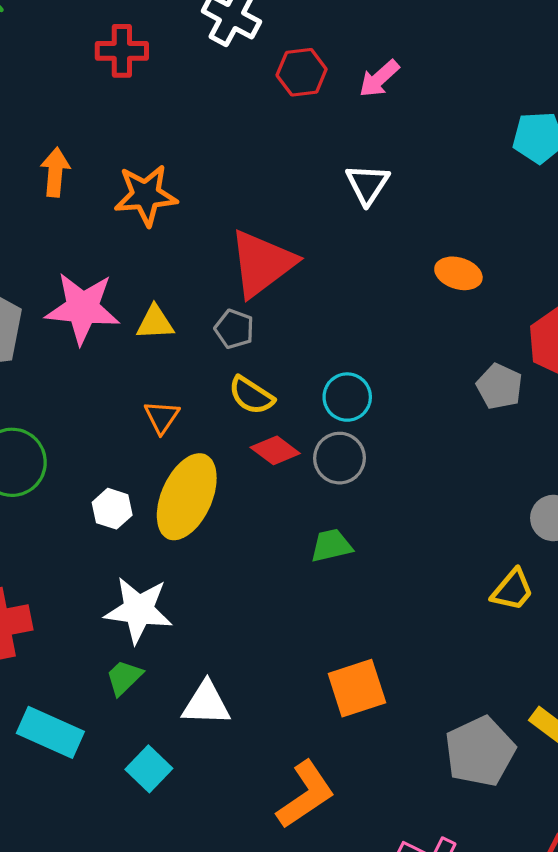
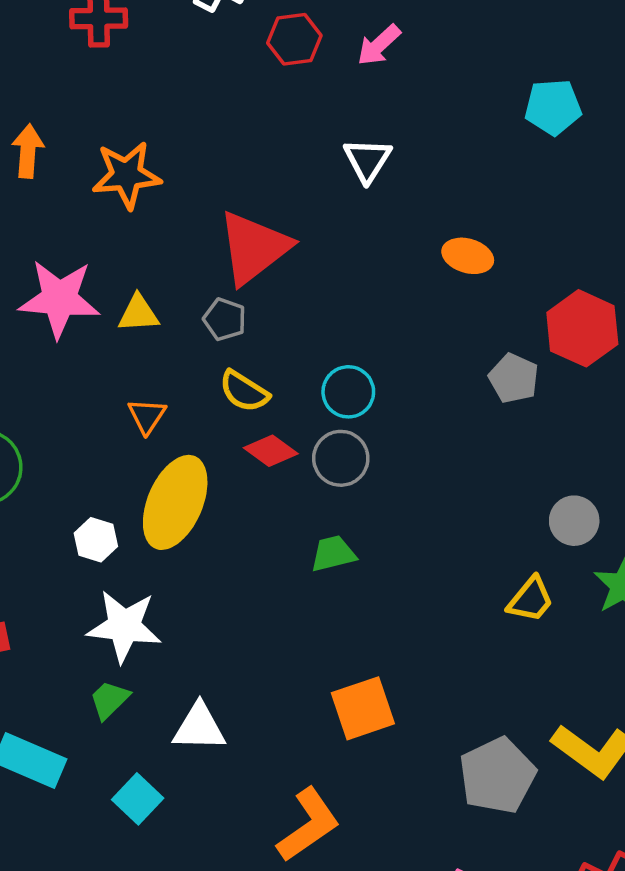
white hexagon: (112, 509) -> (96, 540), moved

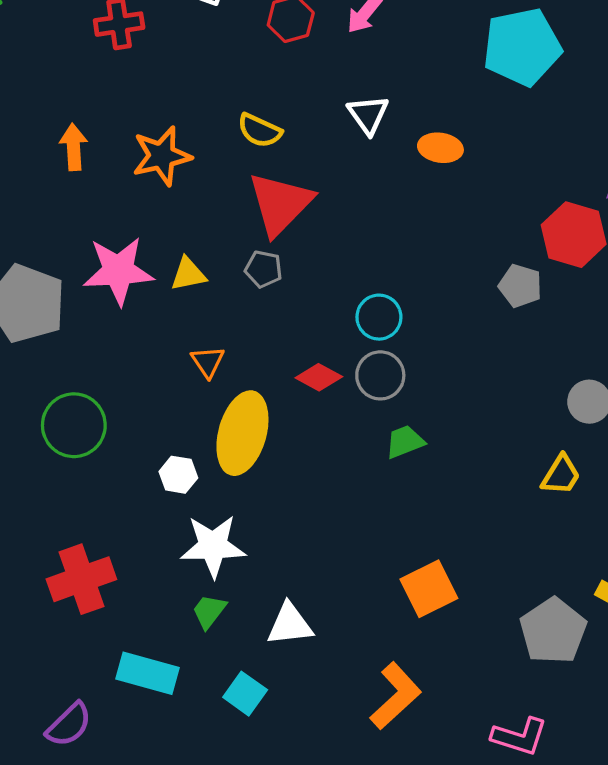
cyan pentagon: (553, 107) -> (522, 47), size x1.6
orange ellipse: (468, 256) -> (440, 148), moved
yellow semicircle: (244, 391) -> (260, 130), moved
green trapezoid: (333, 554) -> (405, 442), moved

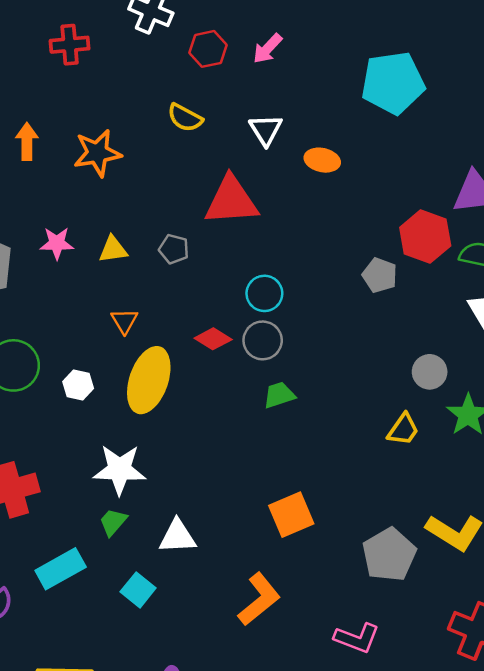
yellow semicircle: (260, 130) -> (185, 118), moved
red triangle: (280, 204) -> (231, 201), moved, turned 38
pink star: (118, 271) -> (57, 243), size x0.6
white hexagon: (178, 475) -> (78, 385), moved
cyan rectangle: (148, 673) -> (61, 569), turned -48

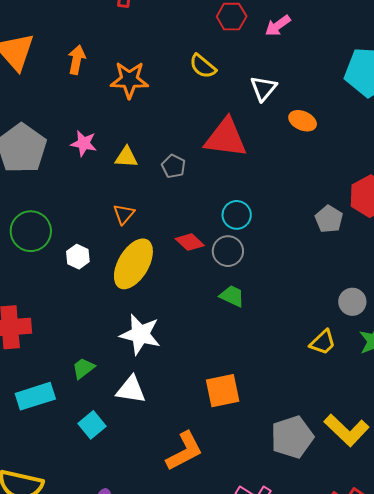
green trapezoid: (279, 395) -> (232, 296), turned 32
white star: (120, 470) -> (140, 334), moved

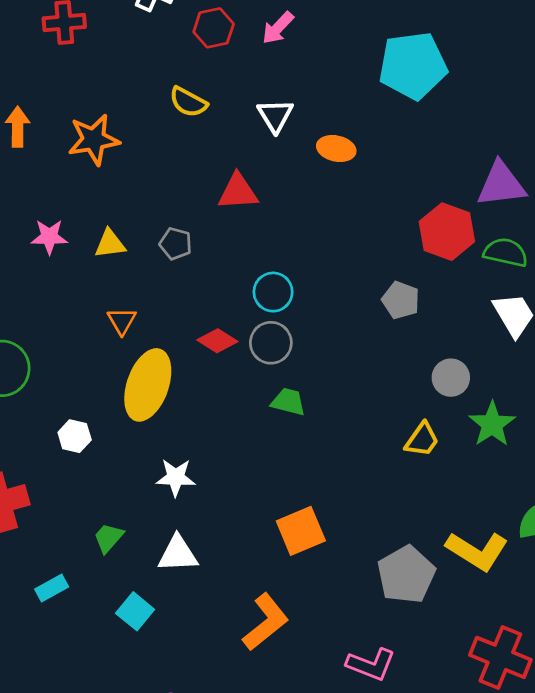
red triangle: (226, 138) -> (238, 192), size x0.7
gray pentagon: (329, 219) -> (401, 300), moved
white hexagon: (78, 257) -> (75, 436), moved
white star: (140, 334) -> (176, 477), size x0.7
cyan rectangle: (35, 396) -> (52, 588), size x0.6

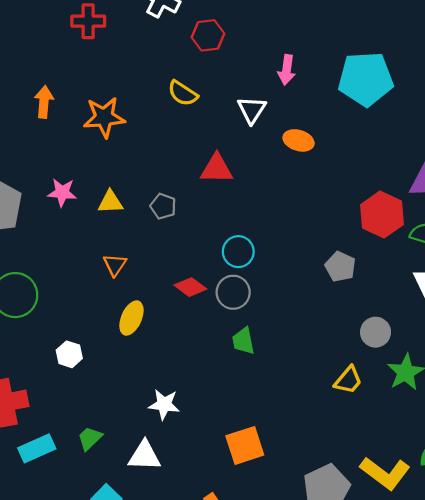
pink arrow: (278, 28) -> (287, 70), moved, turned -40
yellow ellipse: (148, 385) -> (131, 318), size x0.6
green trapezoid: (288, 402) -> (243, 341), turned -120
white star: (176, 477) -> (164, 404), moved
cyan rectangle: (52, 588) -> (37, 448), moved, size x1.4

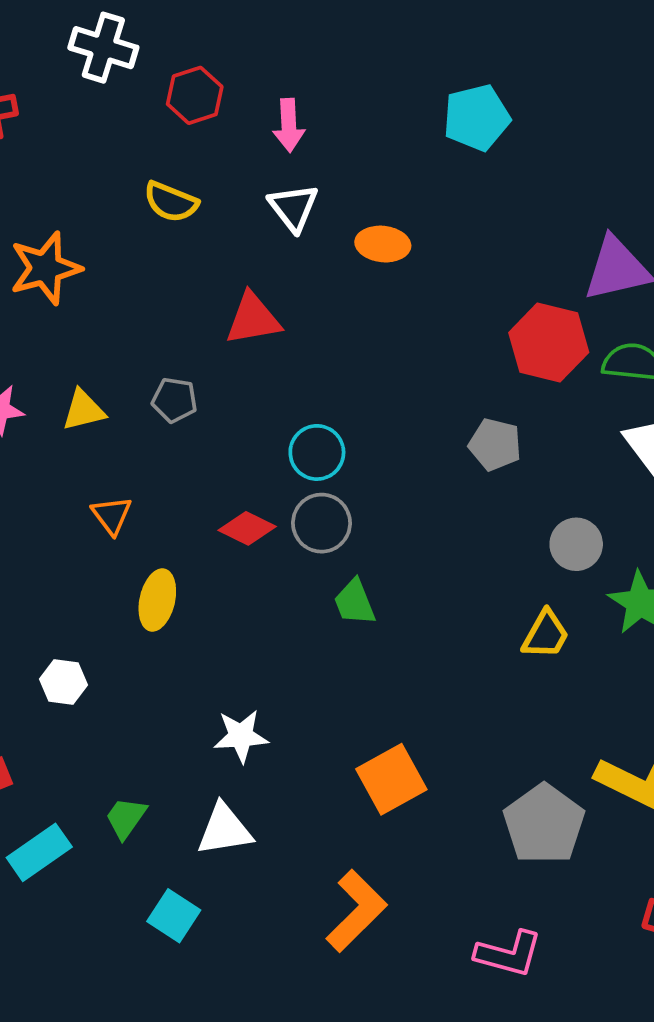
pink arrow: (287, 70) -> (289, 125), moved
cyan pentagon: (366, 79) -> (477, 118), size x0.7

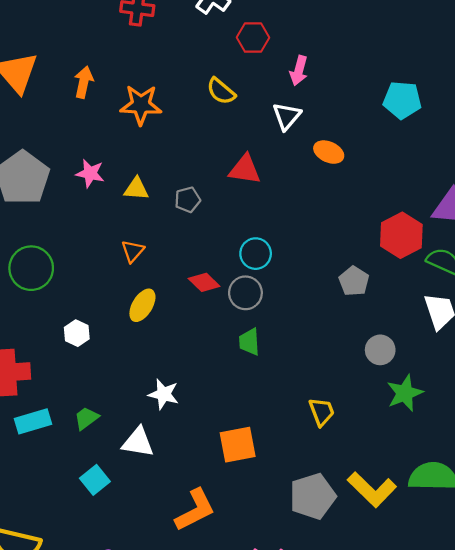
gray pentagon: (175, 400) -> (188, 200), turned 30
yellow trapezoid: (546, 635) -> (322, 412), moved, turned -68

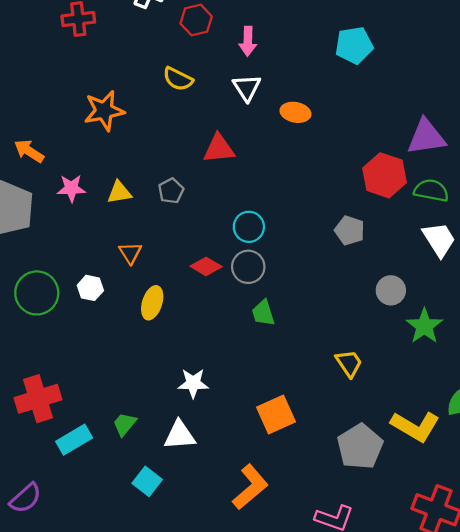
orange arrow: (84, 82) -> (29, 151), moved, turned -56
white hexagon: (77, 333) -> (90, 288), moved

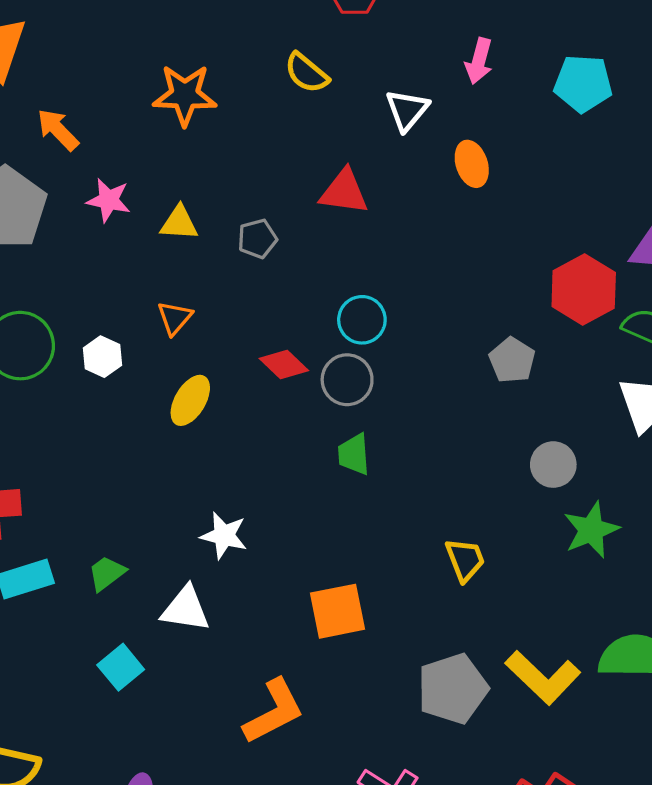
pink arrow: (248, 41) -> (479, 61), moved
orange ellipse: (295, 112) -> (472, 164), turned 48

